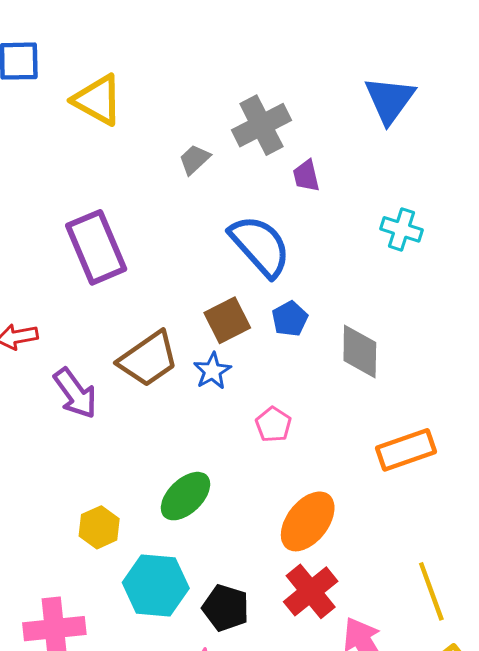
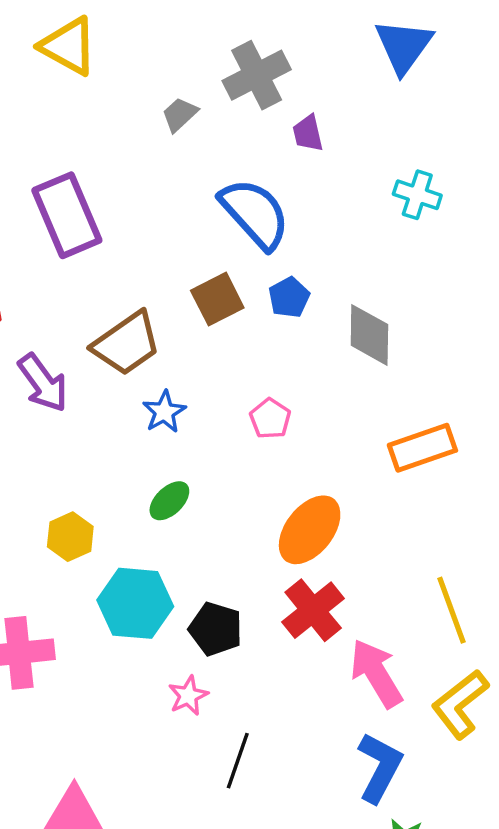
blue star: (212, 371) -> (164, 412), moved
green ellipse: (186, 496) -> (169, 501), size x0.7

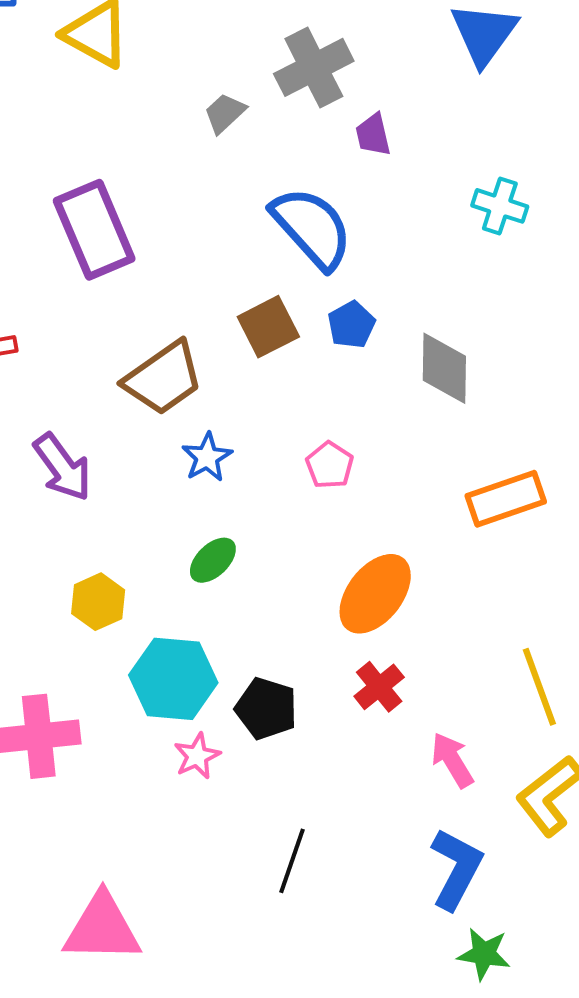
purple arrow: (43, 383) -> (63, 467), moved
red cross: (313, 610) -> (379, 687), size x0.7
pink arrow: (376, 673) -> (452, 760), size x0.7
pink star: (188, 696) -> (197, 756), moved

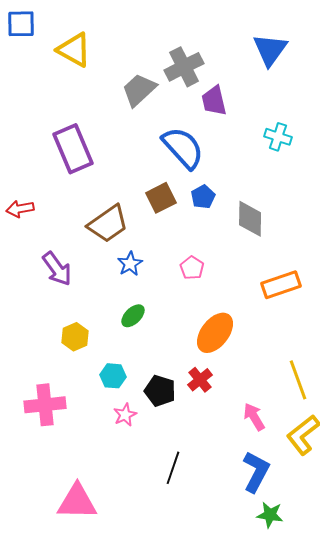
gray trapezoid: (225, 113) -> (139, 90), size x1.6
purple trapezoid: (373, 135) -> (214, 101), size x1.4
cyan hexagon: (173, 679) -> (113, 376), size x0.6
red cross: (379, 687) -> (200, 380), moved

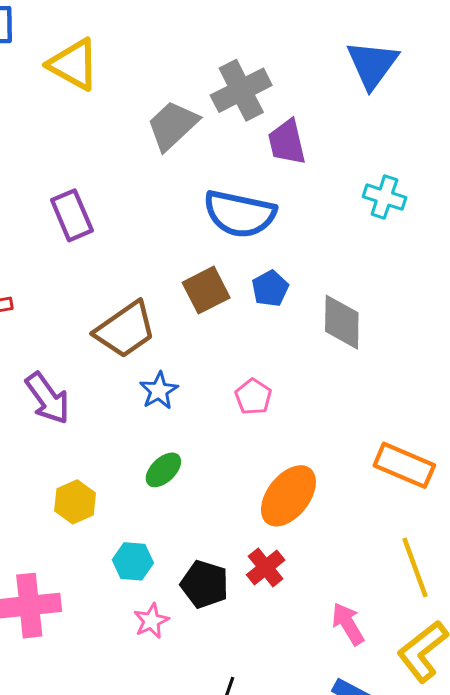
blue semicircle: (183, 148) -> (240, 214), turned 144
purple rectangle: (73, 149) -> (72, 215), size x0.7
orange rectangle: (281, 285) -> (404, 465), moved, turned 42

